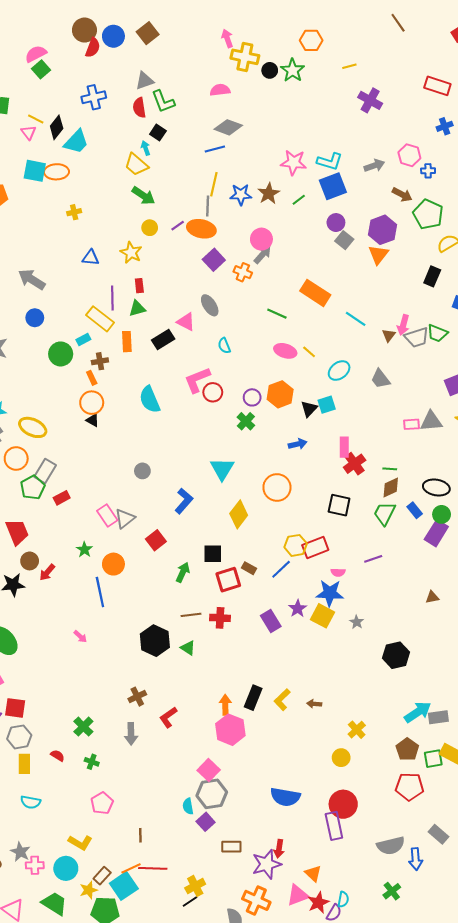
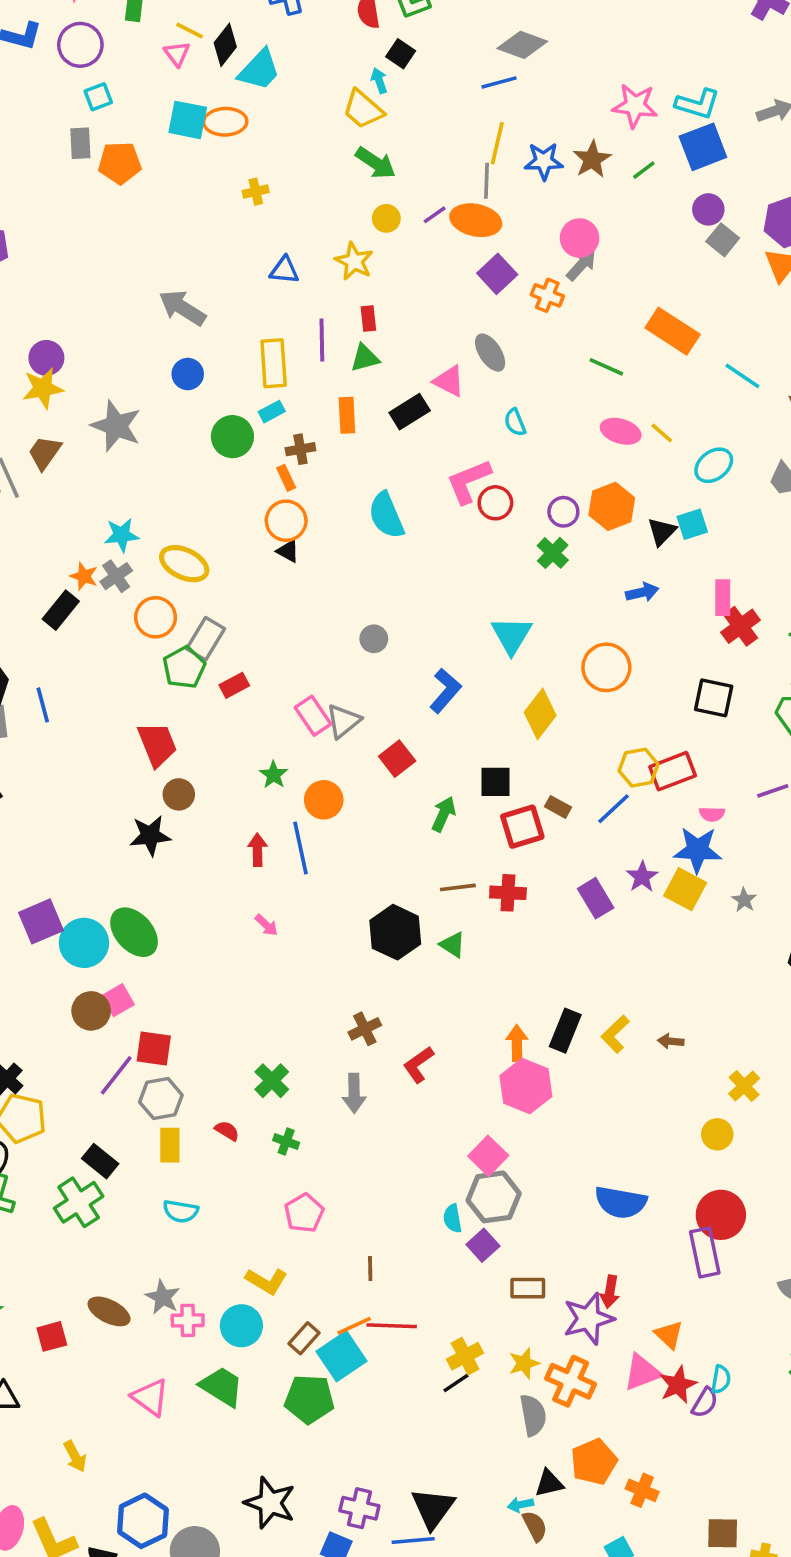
yellow rectangle: (100, 319) -> (274, 363), moved, turned 48
red arrow: (47, 572) -> (257, 850), moved, turned 138
yellow star: (89, 890) -> (524, 1363), moved

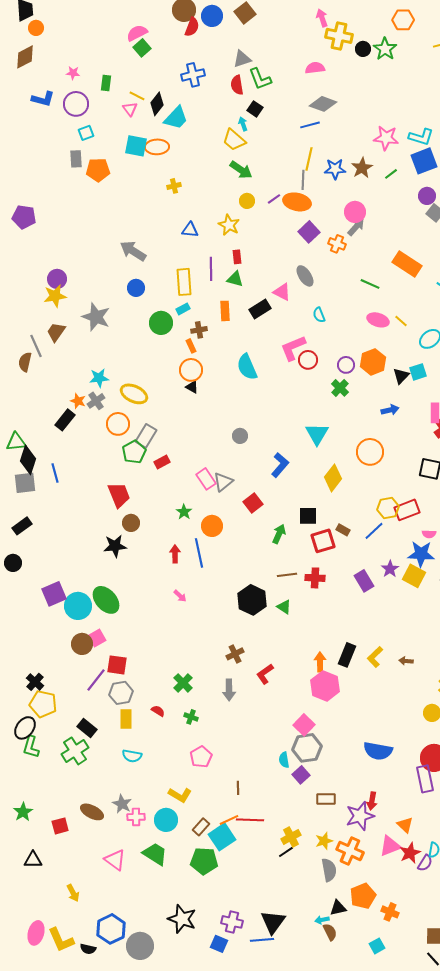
green triangle: (365, 358) -> (235, 279), turned 30

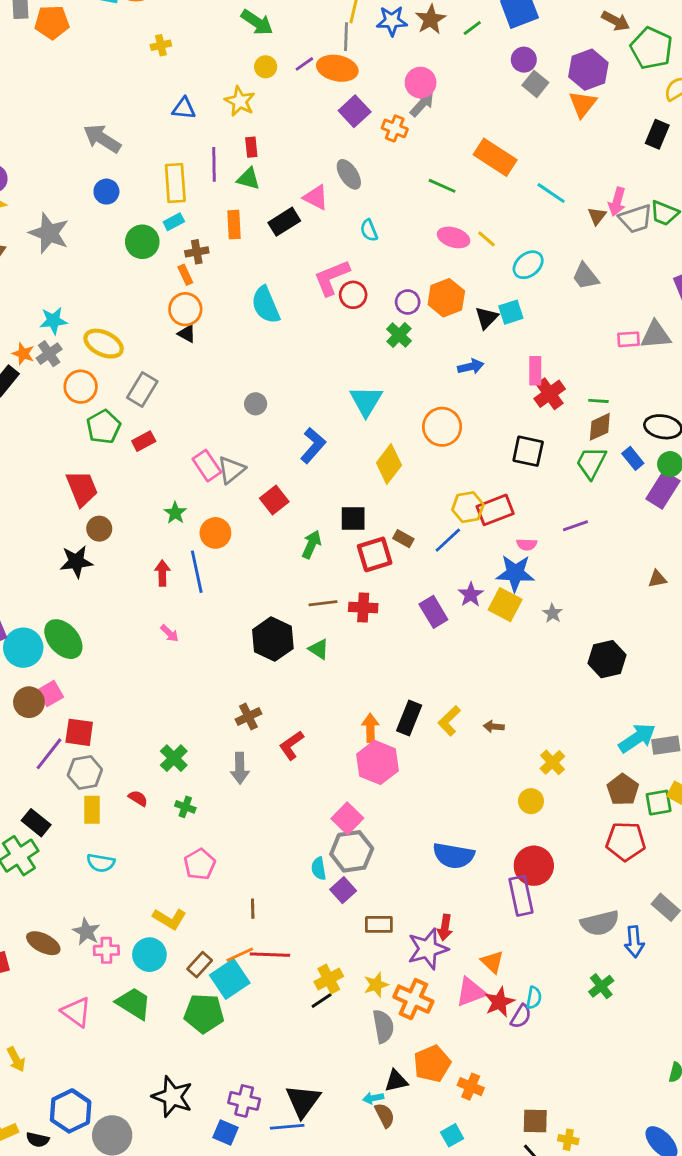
gray rectangle: (146, 436) -> (142, 390), moved

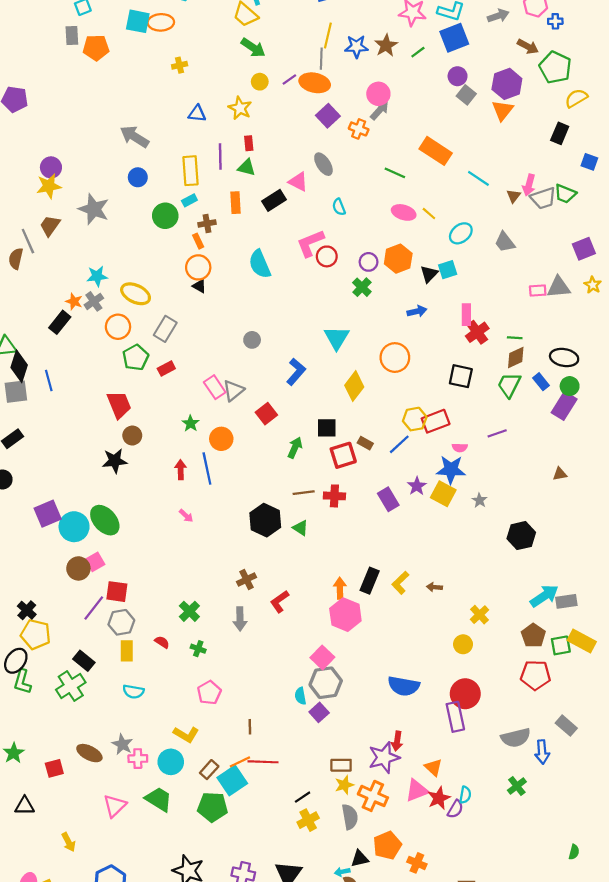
brown rectangle: (379, 924) -> (341, 765), moved
yellow cross: (329, 979) -> (308, 820), moved
pink triangle: (76, 1012) -> (115, 806), turned 40

